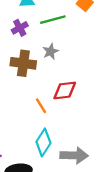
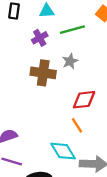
orange line: (41, 106) -> (77, 125), moved
cyan diamond: (43, 142) -> (63, 151), turned -64

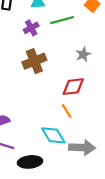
gray star: (70, 61) -> (83, 54), moved
brown cross: (43, 73) -> (34, 61), turned -30

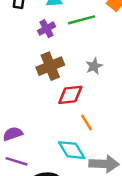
gray star: (83, 54) -> (94, 66), moved
red diamond: (73, 87) -> (70, 95), moved

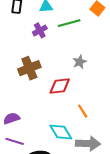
brown cross: (50, 66) -> (29, 68), moved
orange line: (87, 123) -> (83, 111), moved

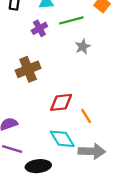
gray star: (80, 62) -> (83, 47), moved
red diamond: (60, 86) -> (61, 102), moved

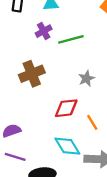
green line: (71, 20) -> (71, 39), moved
gray star: (83, 47) -> (86, 79), moved

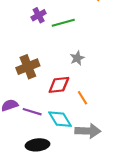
brown cross: (32, 74) -> (28, 67), moved
purple line: (15, 157) -> (32, 112), moved

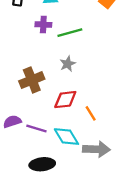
purple cross: (39, 15) -> (43, 25), turned 32
gray star: (77, 58) -> (68, 64), moved

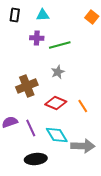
red diamond: (65, 100) -> (56, 103), turned 30
orange line: (91, 113) -> (83, 106), moved
purple line: (36, 128) -> (31, 128), turned 48

